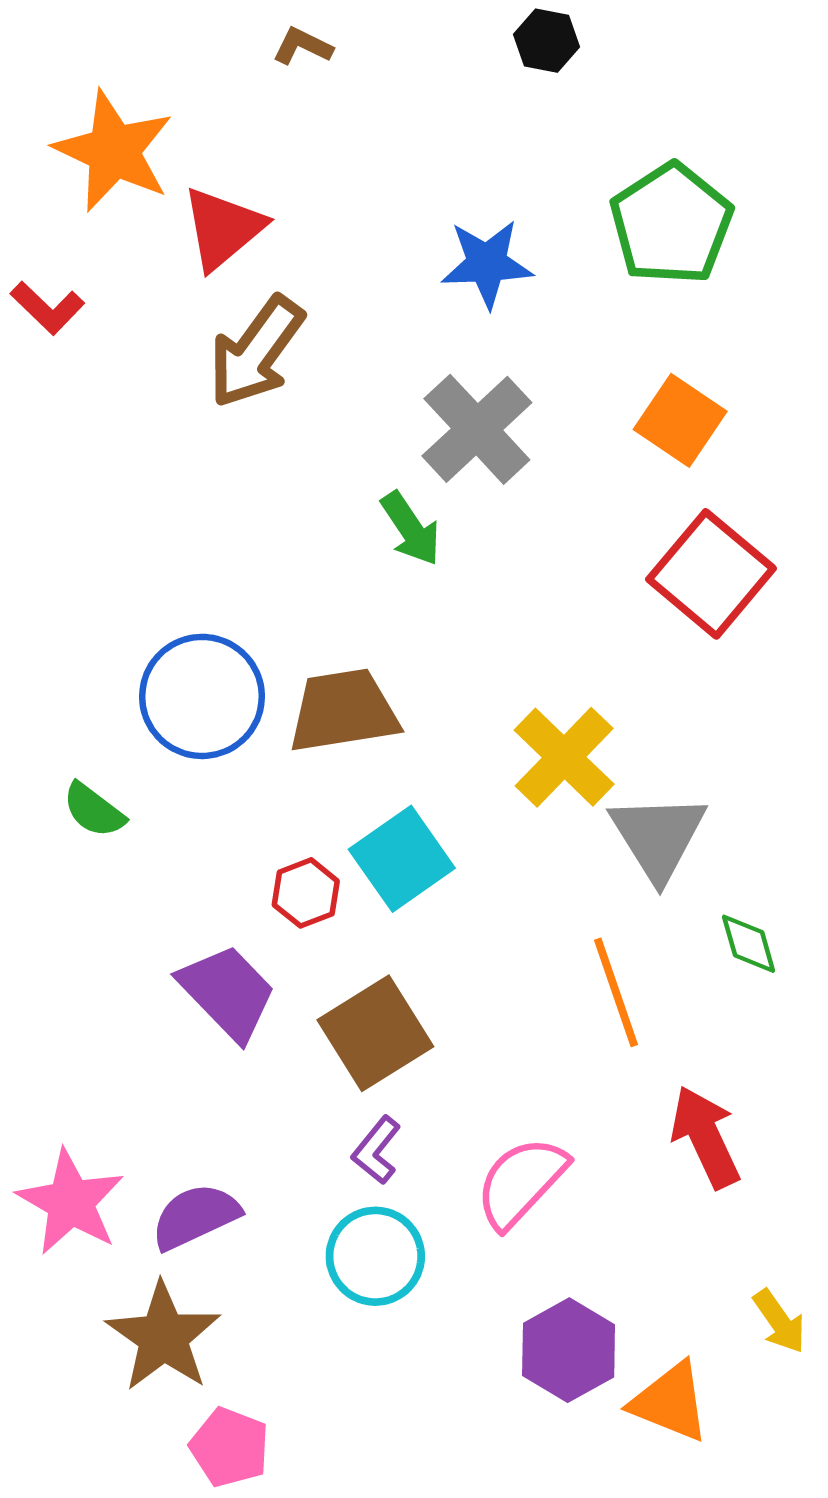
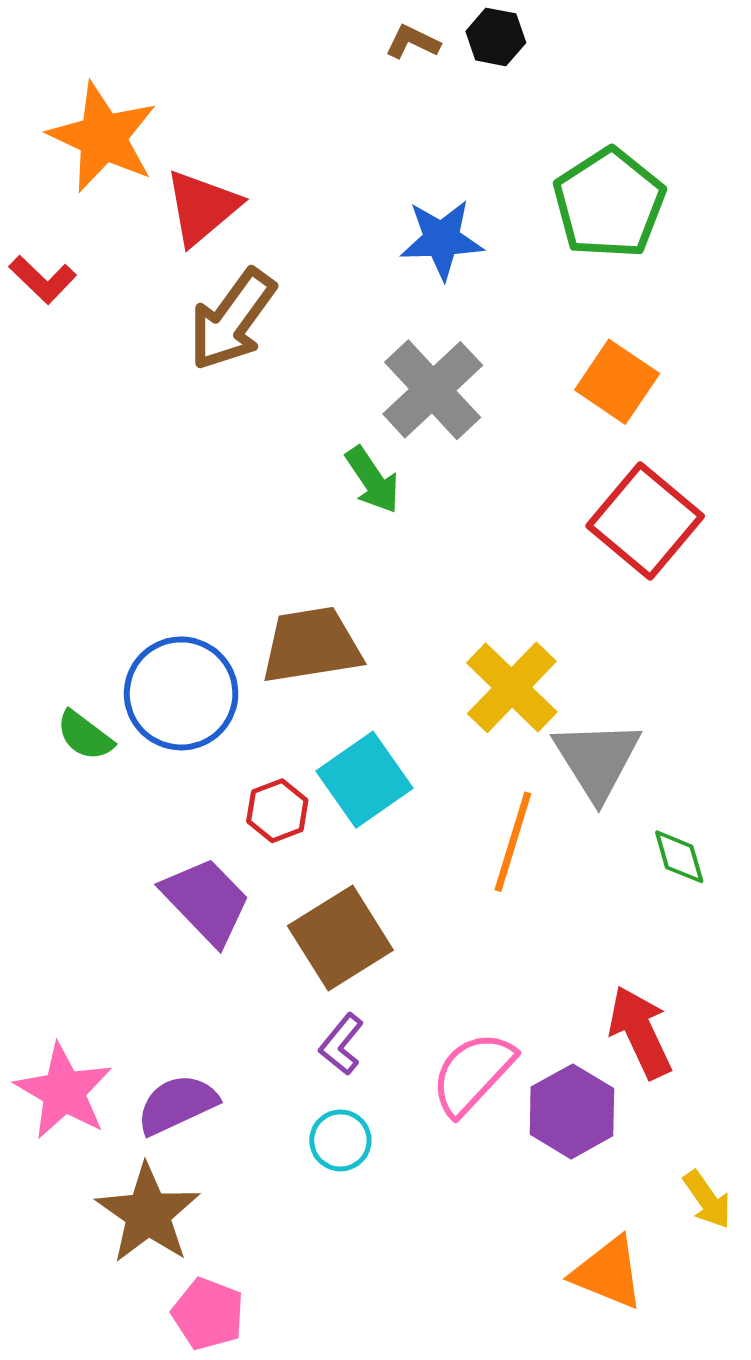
brown L-shape: (302, 46) -> (413, 42), moved
blue circle: (202, 696) -> (181, 693), moved
orange line: (616, 992) -> (513, 842), moved, turned 36
cyan circle: (375, 1256) -> (340, 1140), size x0.7
purple hexagon: (569, 1350) -> (572, 1111), moved

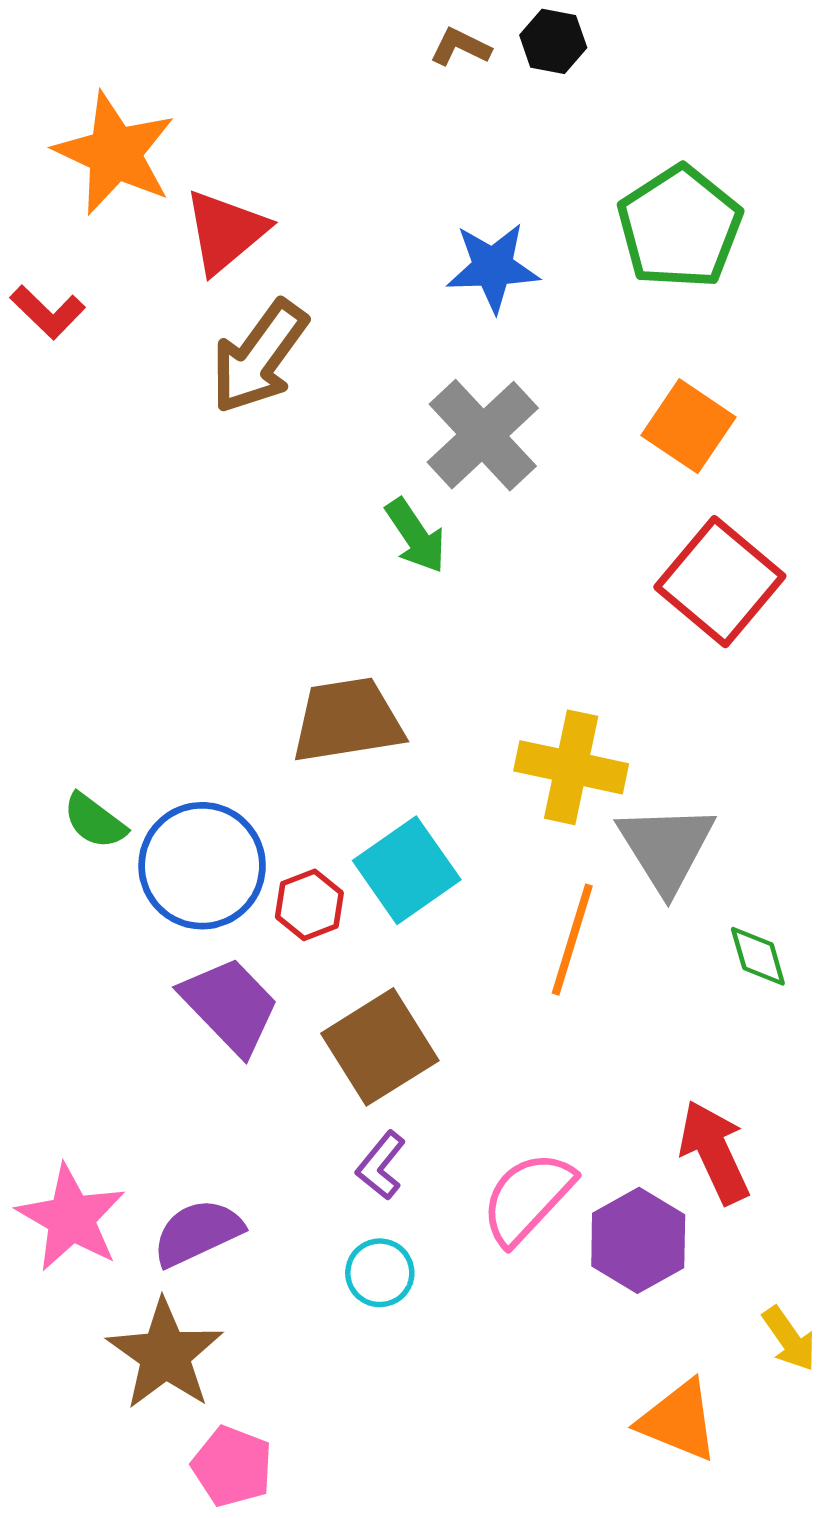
yellow cross: (512, 687) -> (571, 767), turned -32
blue circle: (181, 693) -> (202, 866), moved

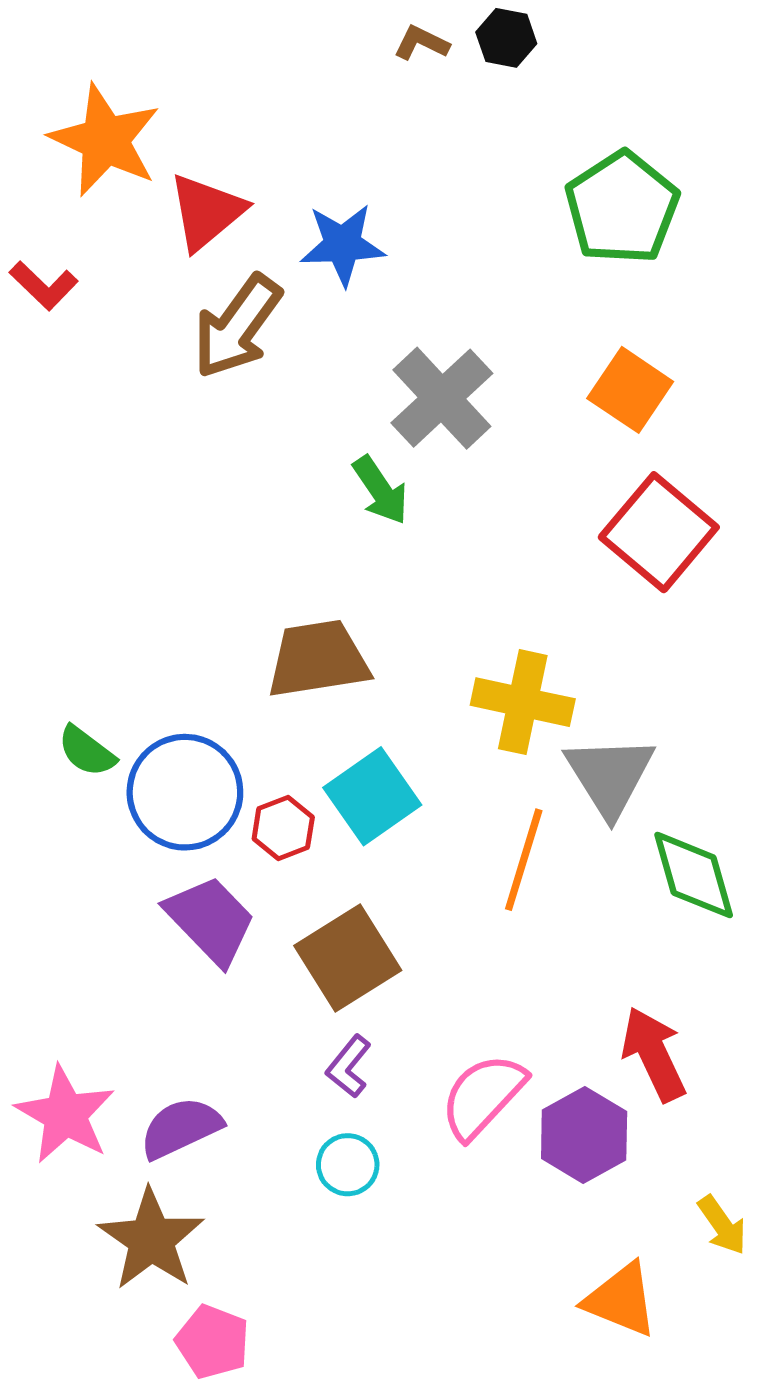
blue star: (493, 267) -> (343, 245), moved
green diamond: (758, 956) -> (694, 875), size x1.6

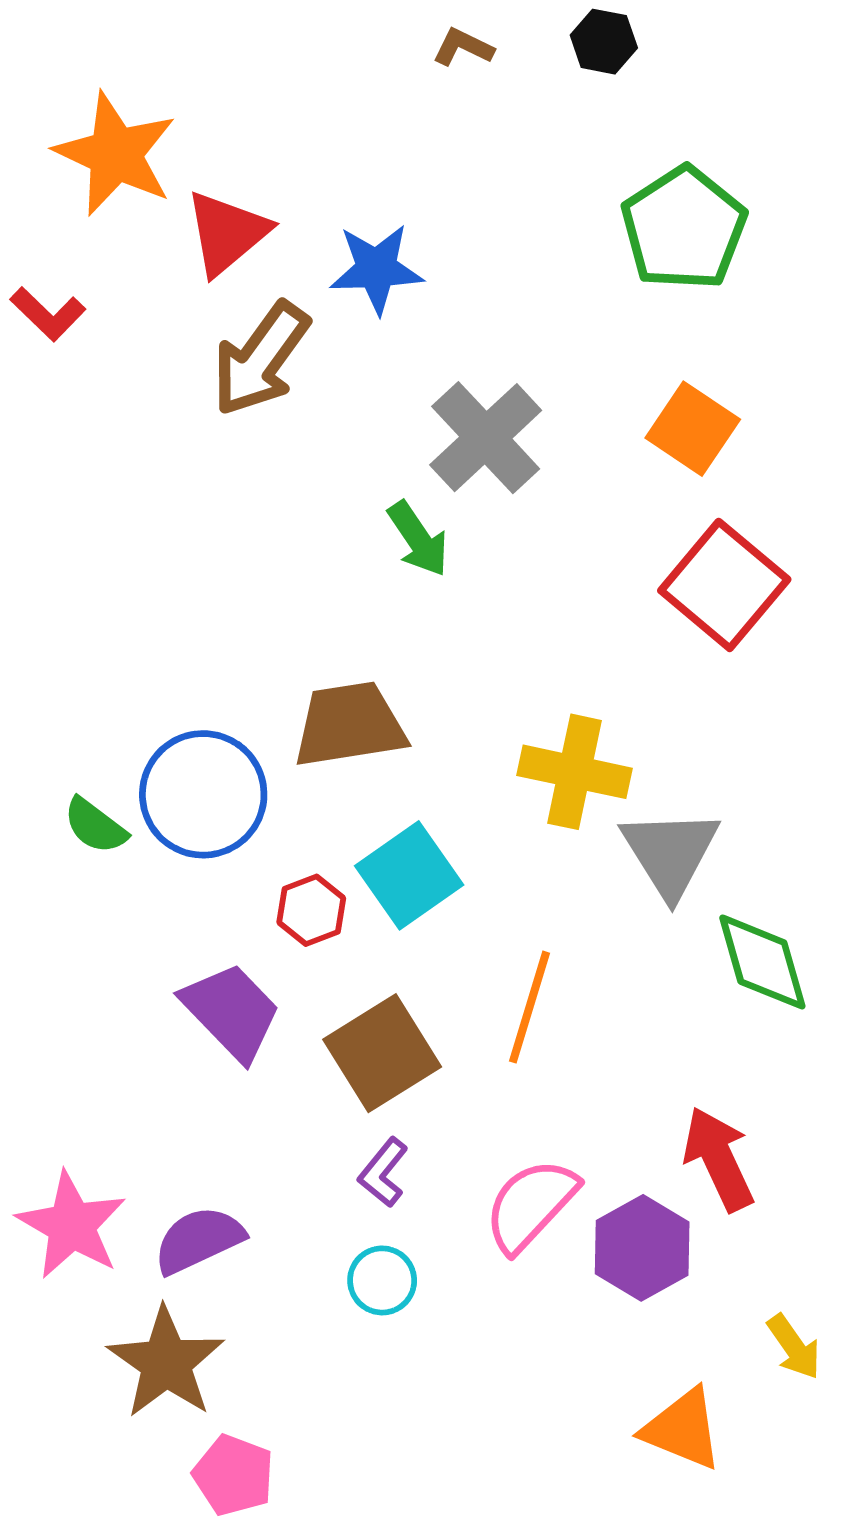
black hexagon: (506, 38) -> (604, 42), moved
blue circle: (185, 792) -> (203, 794), moved
orange line: (524, 860) -> (530, 1007), moved

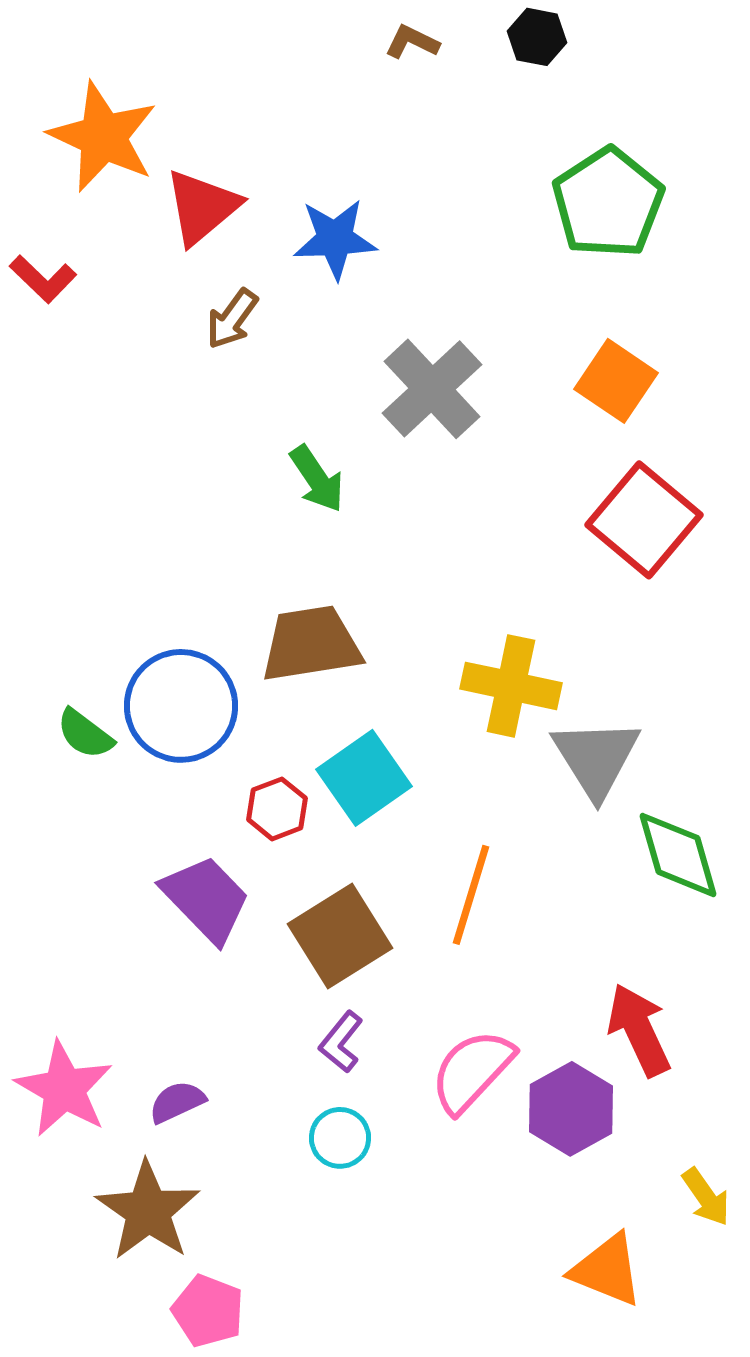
brown arrow: (261, 359) -> (232, 319), size x0.6
green arrow: (418, 539) -> (317, 479), moved
purple semicircle: (199, 1240) -> (177, 1102), size x0.7

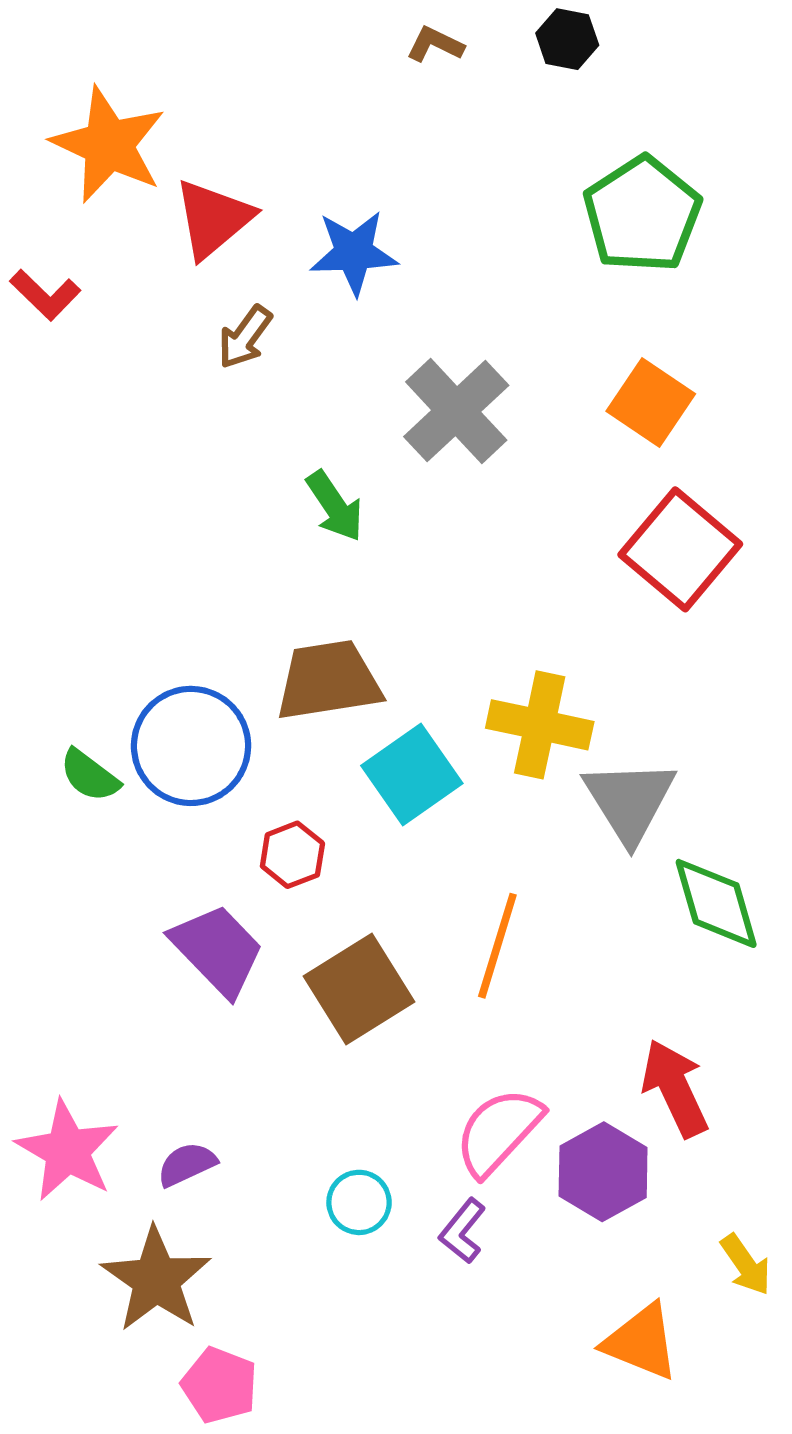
cyan square: (364, 778) -> (412, 774), moved
purple L-shape: (341, 1042) -> (463, 1231), moved

